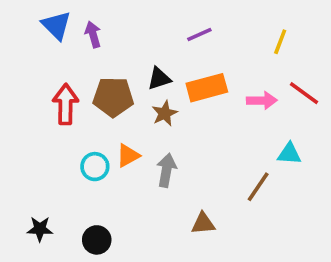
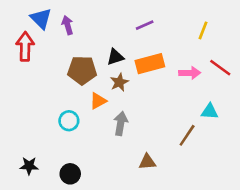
red arrow: (66, 104) -> (25, 46), moved
orange triangle: (128, 156) -> (98, 101), moved

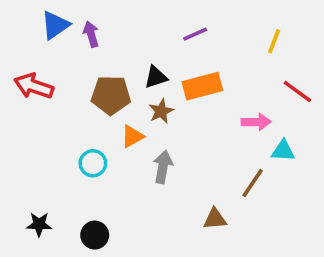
blue triangle: (41, 18) -> (55, 25), turned 40
red arrow: (25, 46) -> (34, 86), moved, turned -72
pink arrow: (190, 73) -> (256, 122), moved
brown triangle: (147, 162) -> (215, 219), moved

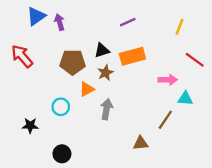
red arrow: (34, 86) -> (22, 56), turned 30
black star: (39, 224) -> (30, 126), moved

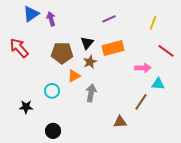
black triangle: (102, 50) -> (87, 43), turned -32

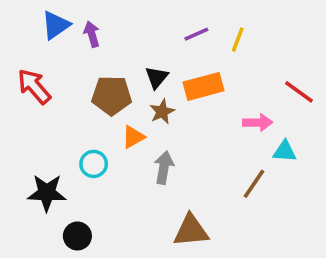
yellow line: (153, 23) -> (238, 40), moved
black star: (26, 107) -> (47, 193), size x1.5
brown triangle: (120, 122) -> (191, 231), moved, size x1.5
black circle: (53, 131) -> (77, 236), moved

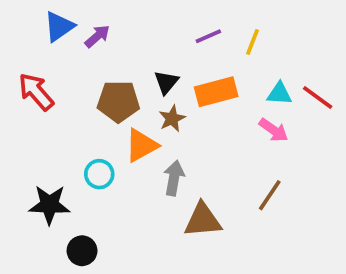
purple arrow: (92, 34) -> (97, 36), turned 65
pink arrow: (258, 122) -> (274, 130), turned 36
orange triangle: (133, 137) -> (141, 145), size x1.4
cyan triangle: (285, 151) -> (279, 94), moved
brown triangle: (191, 231) -> (203, 220), moved

